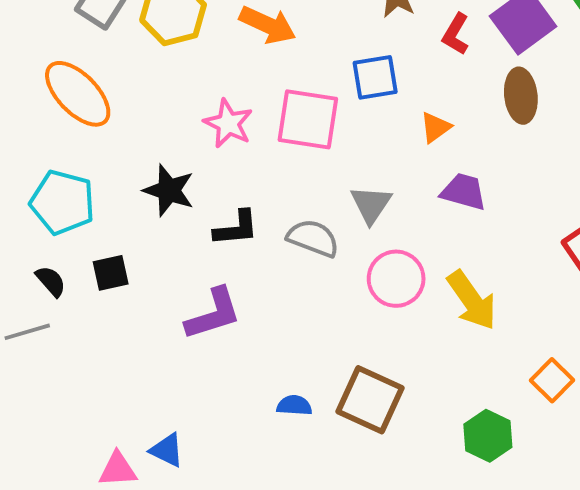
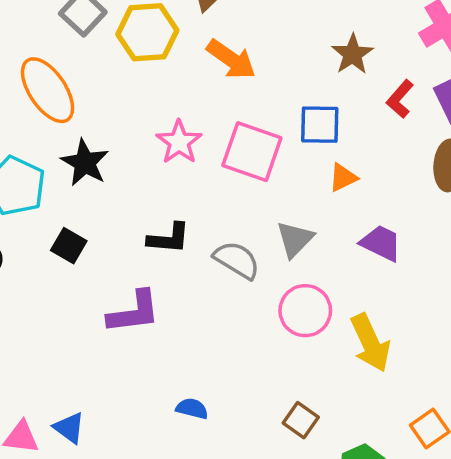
orange triangle: (435, 127) -> (343, 178), moved
black star: (169, 190) -> (85, 163), moved
black square: (111, 273) -> (69, 246), moved, turned 32
brown square: (370, 400) -> (301, 420), moved, size x0.6

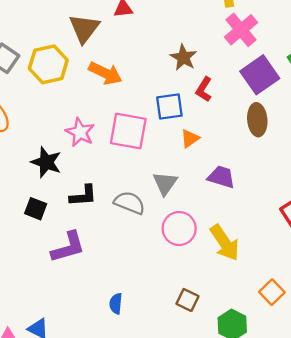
red L-shape: (400, 99) -> (204, 89), moved
black star: (85, 163) -> (46, 162), moved
black square: (69, 246) -> (36, 209), moved
blue semicircle: (192, 409) -> (116, 304), turned -90

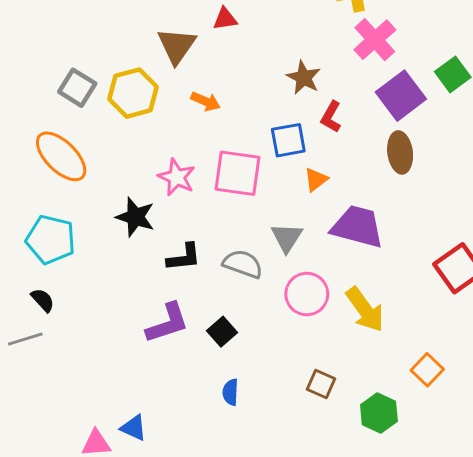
orange arrow: (105, 73) -> (206, 101), size x0.7
purple trapezoid: (221, 177) -> (357, 227), size x1.5
black square: (36, 209) -> (222, 332), moved, turned 30

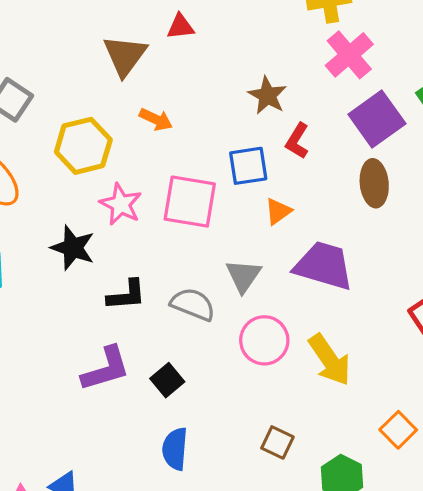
yellow hexagon: (133, 93) -> (83, 146), moved
blue semicircle: (231, 392) -> (175, 449), size x1.4

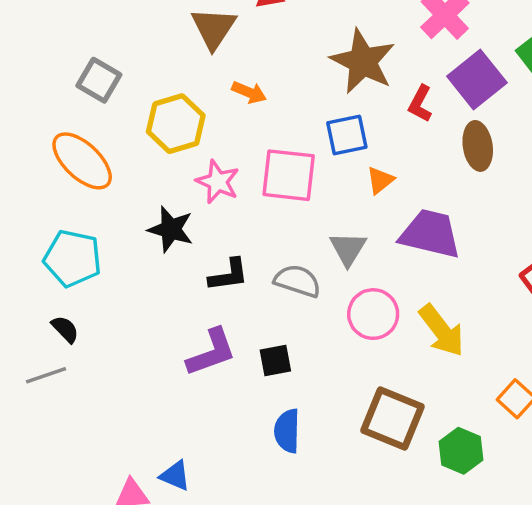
brown star: (267, 95) -> (363, 61), size x1.6
red L-shape: (297, 141) -> (420, 104), moved
black square: (167, 380) -> (275, 361), turned 32
brown square: (277, 442) -> (392, 419), size x1.8

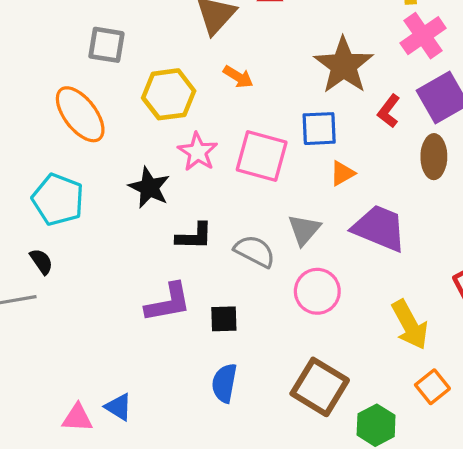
gray square: (99, 80) -> (106, 45), turned -30
yellow arrow: (442, 330) -> (410, 325), moved

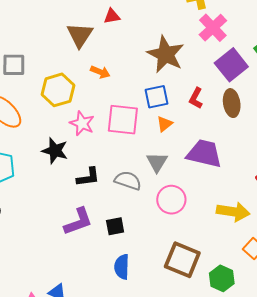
red L-shape: (389, 111) -> (196, 98), moved
orange triangle: (342, 173) -> (165, 124), moved
yellow arrow: (410, 325) -> (233, 212), turned -44

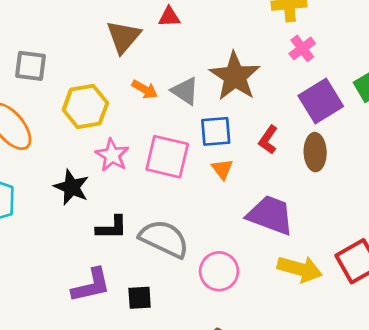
pink cross: (213, 28) -> (302, 48), size x0.7
orange triangle: (165, 124) -> (222, 169), turned -36
gray triangle: (157, 162) -> (185, 91), moved, turned -35
gray semicircle: (128, 180) -> (164, 239), size x1.4
yellow arrow: (233, 212) -> (300, 269), moved

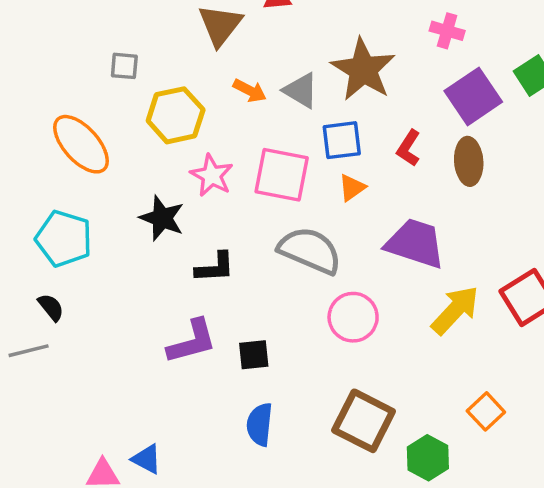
pink cross: (302, 48) -> (447, 31), turned -35
gray square: (30, 66) -> (124, 66), moved, size x0.7
orange triangle: (222, 169) -> (352, 188), turned 35
gray semicircle: (164, 239) -> (310, 250), moved
yellow arrow: (300, 269) -> (455, 310), turned -60

